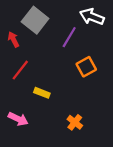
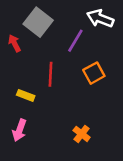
red line: (20, 70) -> (51, 74), moved, turned -35
yellow rectangle: (42, 93) -> (26, 95), moved
pink arrow: (18, 119) -> (19, 130), turned 84

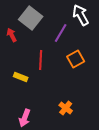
white arrow: (100, 18) -> (81, 15), turned 40
pink arrow: (19, 130) -> (25, 118), moved

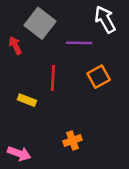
purple line: (61, 33) -> (79, 43), turned 60
orange cross: (66, 108) -> (73, 140), moved, turned 32
pink arrow: (25, 118) -> (19, 154), moved, turned -90

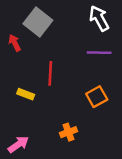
purple line: (79, 43) -> (99, 53), moved
orange square: (99, 77) -> (97, 97), moved
pink arrow: (19, 154) -> (18, 144), turned -55

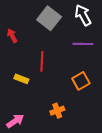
gray square: (38, 22) -> (49, 18), moved

